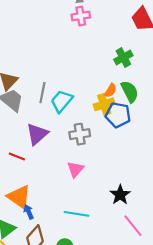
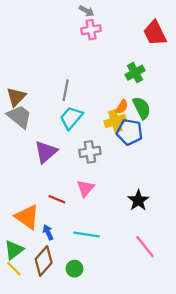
gray line: (42, 93) -> (66, 90), moved
red line: (17, 156) -> (57, 199), moved
black star: (120, 195) -> (138, 200), moved
blue arrow: (29, 212) -> (48, 232), moved

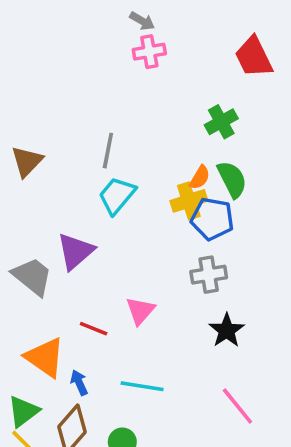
gray trapezoid: (19, 117) -> (32, 276), moved
gray cross: (90, 152) -> (209, 275), moved

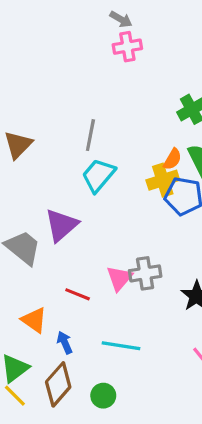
gray cross: (209, 275) -> (145, 273), moved
orange triangle: (45, 357) -> (34, 320), size x0.7

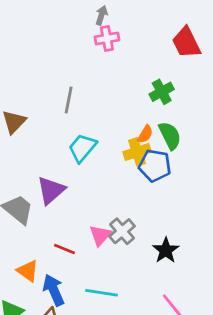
gray arrow: (121, 19) -> (101, 15), turned -102
gray line: (90, 135) -> (69, 100), moved
gray cross: (145, 273) -> (122, 231), turned -32
blue arrow: (65, 343) -> (54, 290), size x1.6

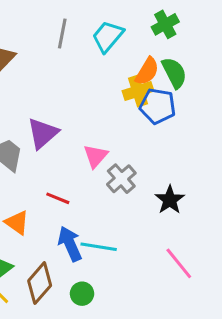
orange semicircle: (145, 134) -> (147, 71), size x1.4
cyan trapezoid: (82, 148) -> (108, 36), moved
pink triangle: (100, 235) -> (96, 156), moved
blue arrow: (54, 290) -> (70, 244), moved

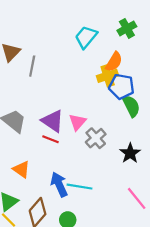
gray line: (62, 33) -> (32, 66), moved
green semicircle: (174, 73) -> (131, 106), moved
purple triangle: (43, 133) -> (53, 121), moved, turned -45
red line: (58, 198) -> (50, 139), moved

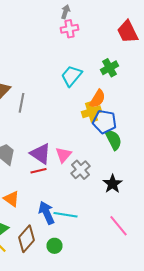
red line: (50, 139) -> (38, 171), turned -35

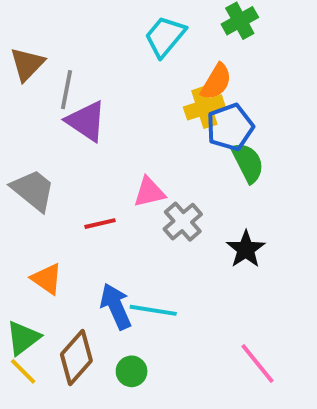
blue pentagon: (104, 122) -> (230, 127), turned -30
purple triangle: (40, 154) -> (86, 121), moved
pink triangle: (64, 155) -> (149, 192), turned 36
pink line: (118, 226) -> (258, 363), moved

